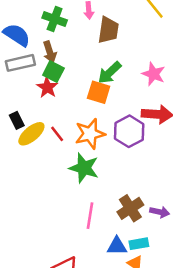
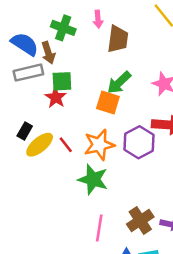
brown arrow: (50, 52) -> (48, 53), moved
green square: (53, 72) -> (62, 81), turned -30
black rectangle: (17, 120) -> (25, 131), turned 56

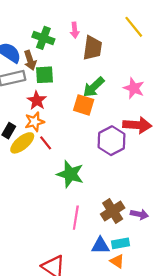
green square: (62, 81) -> (45, 75), moved
orange star: (99, 145) -> (34, 122), moved, size x0.7

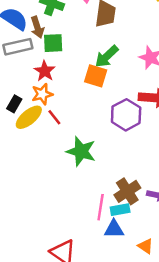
pink line: (76, 218) -> (101, 207), moved
cyan rectangle: (120, 243) -> (120, 210), moved
orange triangle: (117, 261) -> (146, 246), moved

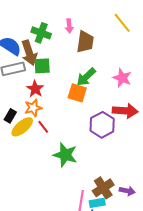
brown arrow: (37, 27) -> (29, 53), size x1.4

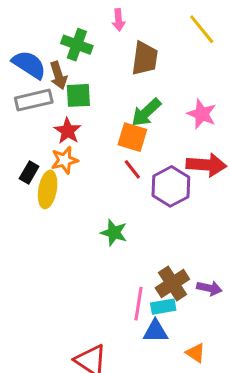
pink arrow: (69, 26) -> (118, 20), moved
brown arrow: (29, 53) -> (58, 75), size x0.7
yellow ellipse: (22, 127) -> (48, 189), turned -40
red line: (43, 127) -> (132, 169), moved
green star: (65, 155) -> (114, 233), size x0.7

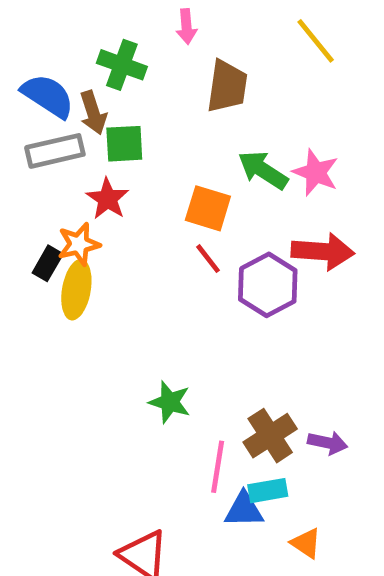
green arrow: (146, 112) -> (263, 170), moved, turned 76
orange star: (65, 160) -> (79, 244), moved
green star: (114, 233) -> (170, 402), moved
cyan rectangle: (163, 307) -> (268, 491), moved

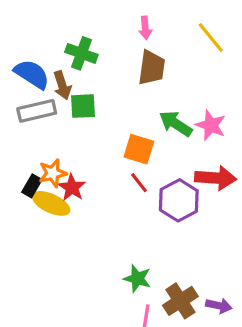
pink arrow: (186, 27) -> (145, 28), moved
red star: (108, 199) -> (72, 187), moved
yellow ellipse: (76, 290) -> (51, 203), turned -75
green star: (170, 402) -> (137, 279), moved

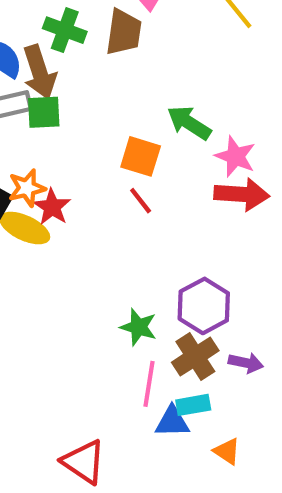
brown trapezoid: (152, 68) -> (124, 32), moved
brown arrow: (62, 85) -> (39, 72), size x1.4
green square: (83, 106) -> (44, 112), moved
pink star: (211, 125) -> (235, 156), moved
purple hexagon: (179, 200) -> (204, 306), moved

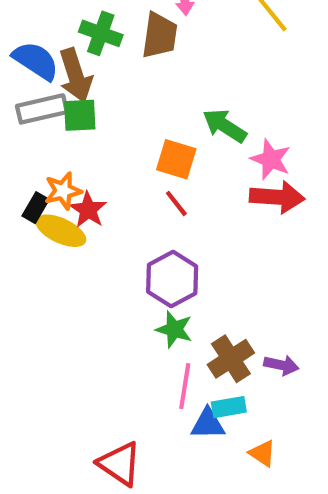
purple hexagon: (204, 306) -> (172, 279), moved

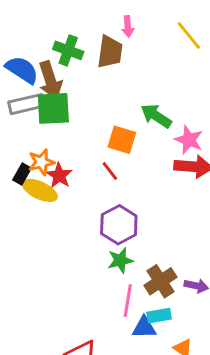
green square: (80, 115) -> (53, 108), size x1.4
red line: (176, 203) -> (110, 171), moved
green star: (174, 329) -> (120, 260), turned -30

